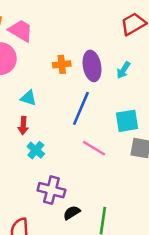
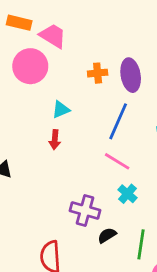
cyan triangle: (28, 98) -> (61, 110), turned -42
pink line: (94, 148) -> (117, 161), moved
cyan cross: (36, 150) -> (127, 194), moved

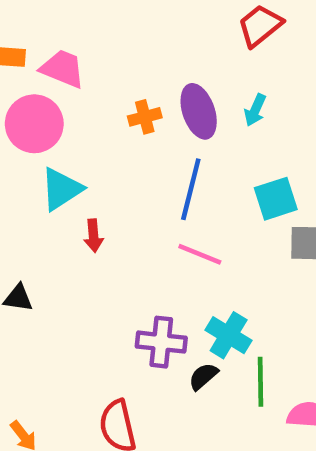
cyan triangle: (61, 110) -> (61, 189), moved, size x1.5
cyan cross: (127, 194) -> (229, 335), moved, size x1.4

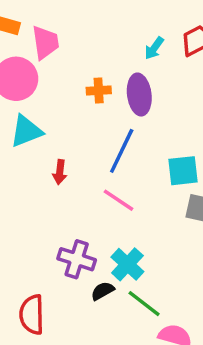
pink trapezoid: (63, 69) -> (45, 42), turned 48
cyan arrow: (255, 110) -> (154, 48), moved
red arrow: (93, 236) -> (60, 172), moved
green line: (261, 382) -> (144, 304), turned -63

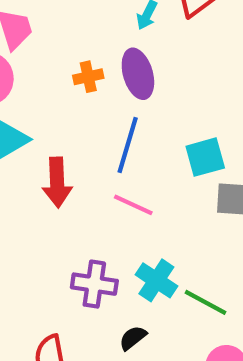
red arrow: (60, 172) -> (57, 182), size x1.6
black semicircle: (103, 291) -> (133, 338), moved
green line: (144, 304) -> (206, 302), moved

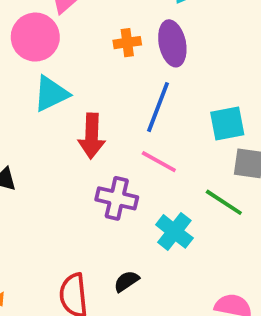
purple cross: (94, 284) -> (117, 198), moved
green line: (206, 302) -> (224, 202), moved
black semicircle: (133, 338) -> (126, 281), moved

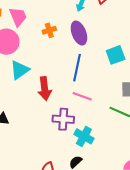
orange cross: (127, 43) -> (49, 30), moved
cyan square: (227, 123) -> (116, 55), moved
cyan cross: (174, 231) -> (84, 136), moved

